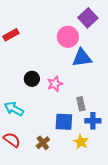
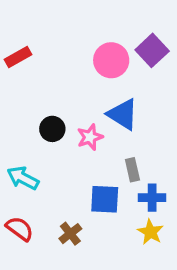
purple square: (88, 18) -> (152, 50), moved
blue triangle: (82, 58) -> (123, 114), moved, turned 40
yellow star: (81, 142) -> (150, 232), moved

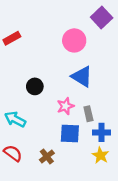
purple square: (152, 50) -> (102, 18), moved
pink star: (90, 137) -> (65, 106), moved

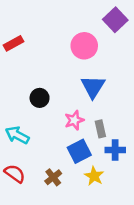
blue triangle: (82, 77) -> (93, 87), turned 30
blue square: (70, 133) -> (79, 151), turned -30
yellow star: (100, 155) -> (94, 176), moved

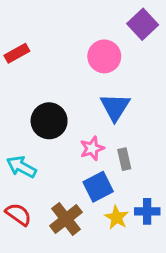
black circle: (40, 98) -> (49, 121), size x1.5
blue cross: (115, 150) -> (147, 211), moved
brown cross: (53, 177) -> (66, 219), size x1.5

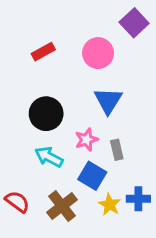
red rectangle: (17, 53) -> (43, 52), moved
cyan arrow: (21, 167) -> (49, 157), moved
blue square: (98, 187) -> (92, 176), turned -32

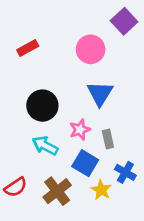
red rectangle: (43, 52) -> (28, 48), moved
blue cross: (138, 199) -> (125, 172), moved, turned 30
red semicircle: (17, 202) -> (16, 187), turned 110

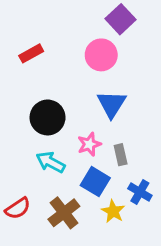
purple square: (124, 21) -> (121, 19), moved

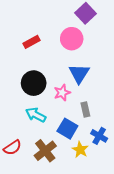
red rectangle: (31, 53) -> (31, 42), moved
pink star: (89, 144) -> (62, 93), moved

